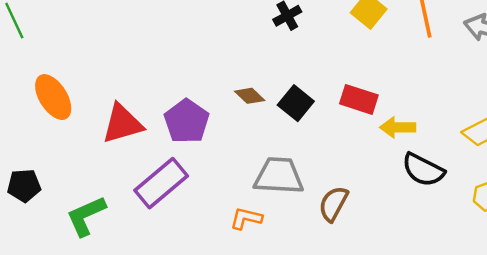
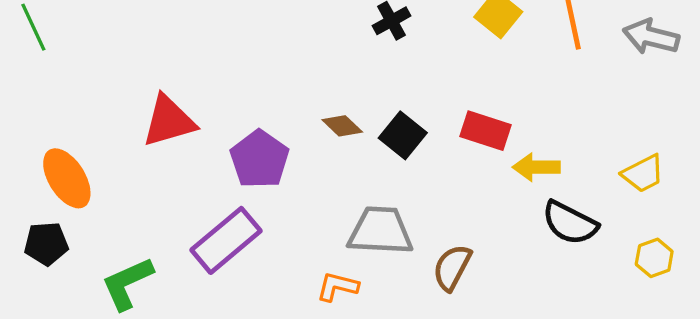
orange ellipse: (53, 97) -> (67, 178), moved
red triangle: (122, 124) -> (169, 121), moved

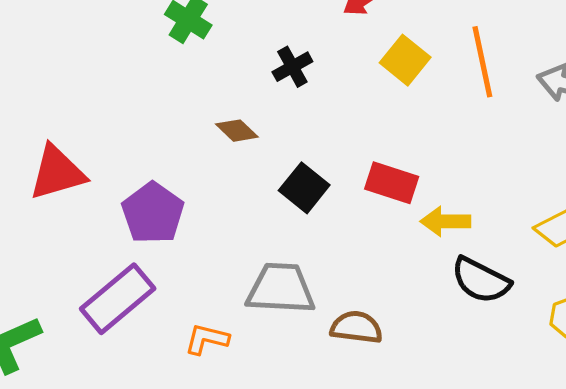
brown diamond: (342, 126) -> (237, 131), moved
brown semicircle: (452, 267) -> (356, 327), turned 69
orange L-shape: (337, 287) -> (207, 339), moved

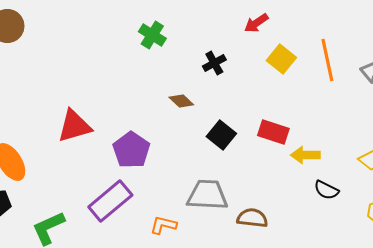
black semicircle: (481, 280) -> (326, 190), size x0.7

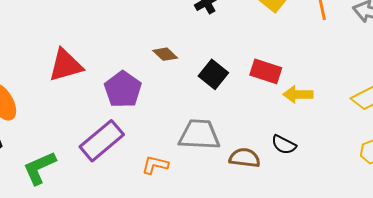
brown diamond: (181, 101) -> (165, 54), moved
black semicircle: (326, 190) -> (284, 145), moved

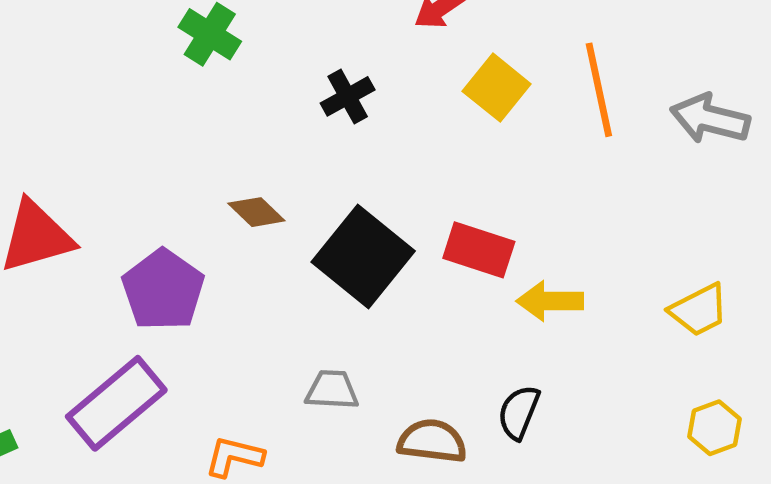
black square: (213, 74) -> (363, 257), size x1.5
gray trapezoid: (199, 135) -> (332, 390), size x0.6
black semicircle: (284, 145) -> (519, 412), turned 85

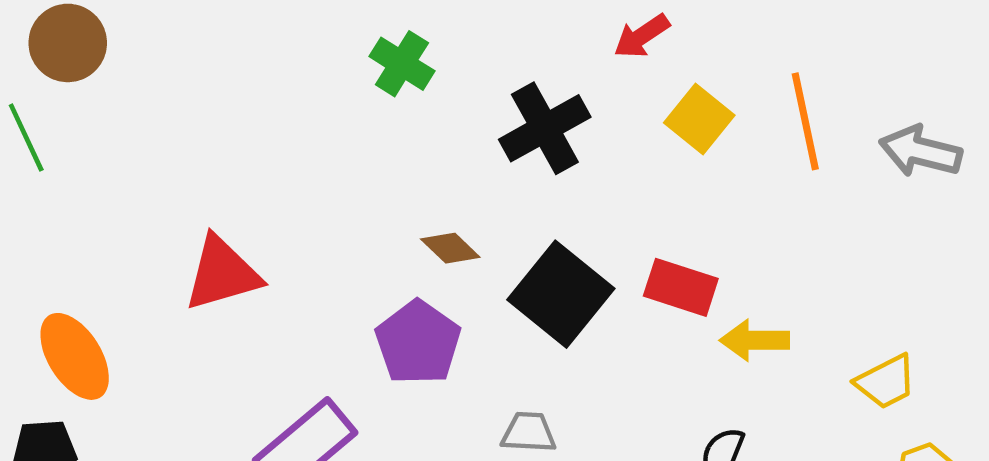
black cross: (348, 96) -> (545, 128), size x1.6
purple pentagon: (163, 290) -> (418, 343), moved
yellow trapezoid: (699, 310) -> (886, 382), moved

